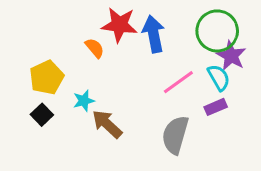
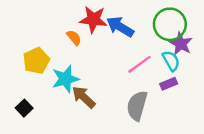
blue arrow: (154, 34) -> (120, 27), turned -48
cyan star: (84, 101) -> (65, 79), size x1.6
black square: (42, 115) -> (24, 108), moved

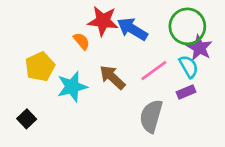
brown arrow: (84, 97) -> (112, 77), moved

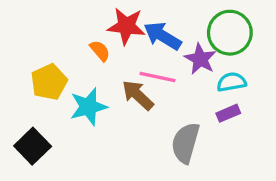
purple star: (199, 48) -> (200, 59), moved
cyan semicircle: (189, 67) -> (232, 82), turned -70
pink line: (154, 71) -> (158, 77), moved, turned 48
black square: (27, 119) -> (33, 146), size x1.5

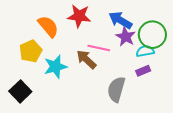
green circle: (230, 33) -> (152, 35), moved
blue arrow: (162, 36) -> (120, 20), moved
orange semicircle: (100, 51) -> (48, 26), moved, size x1.6

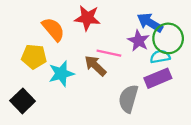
blue arrow: (120, 20) -> (150, 23), moved
yellow pentagon: (31, 51) -> (34, 57), turned 30
purple rectangle: (143, 71) -> (158, 78), size x1.6

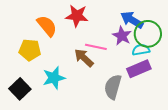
cyan star: (61, 74) -> (54, 78), moved

